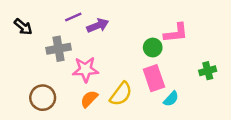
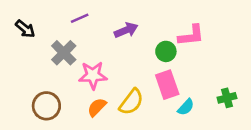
purple arrow: (98, 25) -> (126, 30), moved
gray cross: (59, 49) -> (64, 53), turned -35
green cross: (208, 71) -> (227, 98), moved

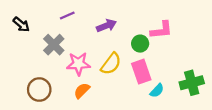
green cross: (227, 98) -> (192, 83), size x1.5
yellow semicircle: (131, 102) -> (111, 64), moved

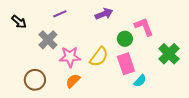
purple arrow: (106, 26) -> (104, 14), moved
pink L-shape: (161, 30) -> (144, 27), turned -105
green cross: (192, 83) -> (169, 54), moved, turned -30

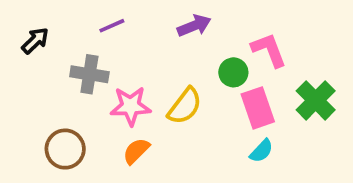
black arrow: (19, 22) -> (35, 41), turned -84
gray cross: (48, 40) -> (89, 74), turned -36
pink rectangle: (126, 64) -> (258, 108), moved

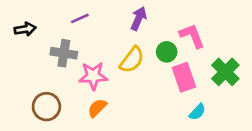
purple arrow: (194, 26) -> (139, 18), turned -45
black arrow: (35, 41) -> (25, 29), turned 35
yellow semicircle: (185, 106) -> (132, 60), moved
cyan semicircle: (261, 151) -> (197, 112), moved

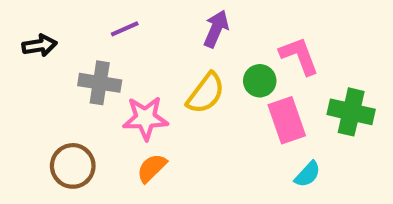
green cross: (225, 72) -> (351, 112), turned -32

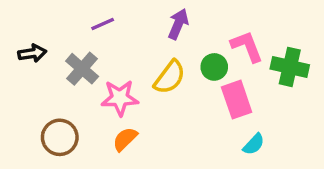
black arrow: (39, 45) -> (32, 53), moved
gray cross: (100, 83) -> (82, 69), turned 32
green cross: (351, 112) -> (290, 67), moved

